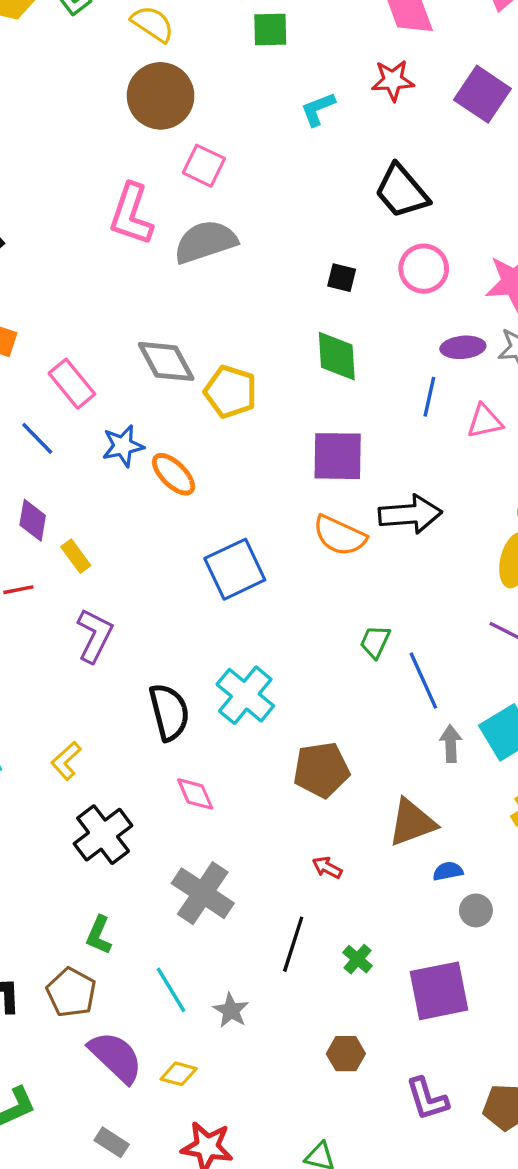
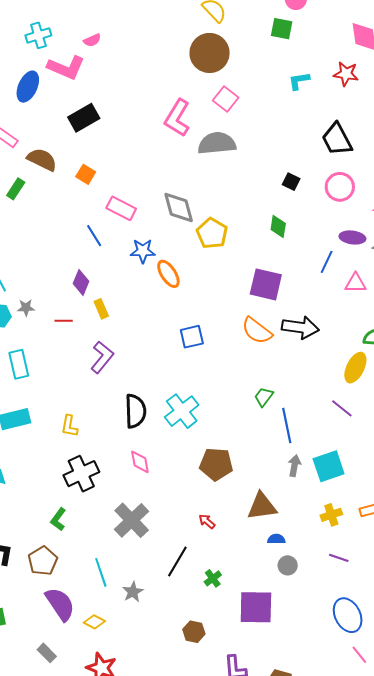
green diamond: (337, 356) -> (278, 226), size x0.7
pink rectangle: (72, 384) -> (121, 208), turned -36
blue square: (235, 569) -> (192, 337), size x0.7
yellow L-shape: (66, 761) -> (69, 426), turned -50
green L-shape: (99, 935) -> (58, 519), moved

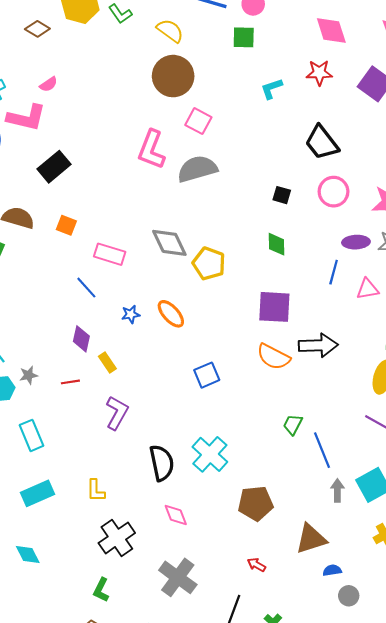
blue star: (143, 251) -> (131, 314), moved, size x0.7

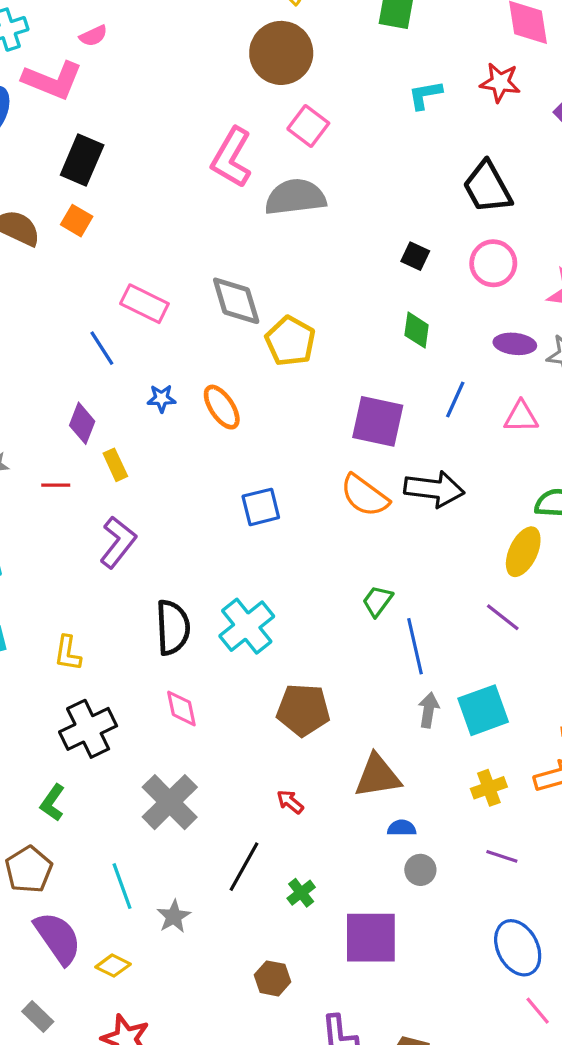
black rectangle: (54, 167) -> (82, 160), turned -36
orange square: (66, 225) -> (77, 221), moved
green diamond: (277, 244) -> (417, 330), moved
blue line: (334, 272) -> (455, 399), moved

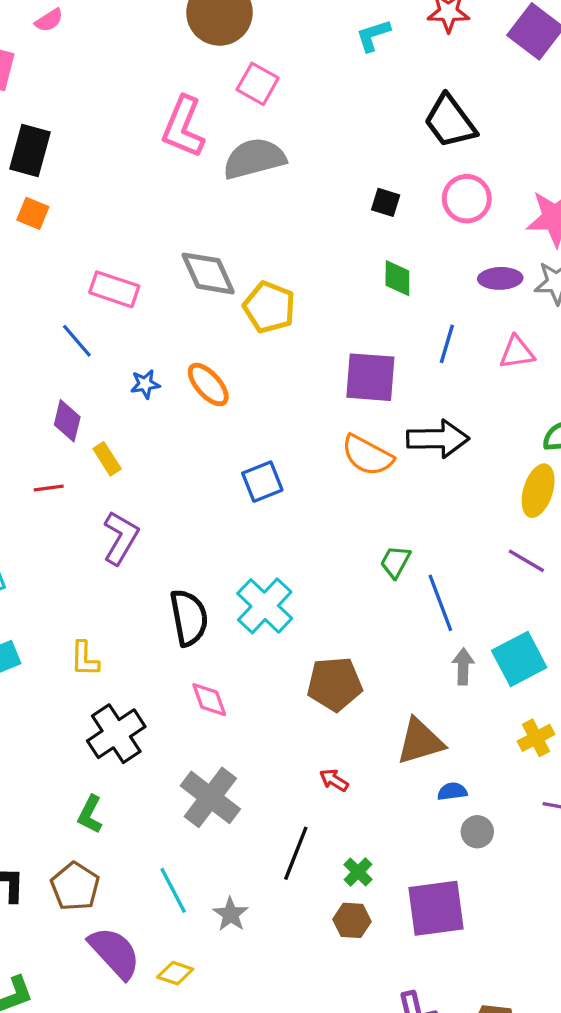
pink semicircle: (93, 36) -> (49, 20), moved
brown hexagon: (272, 978) -> (352, 920), moved

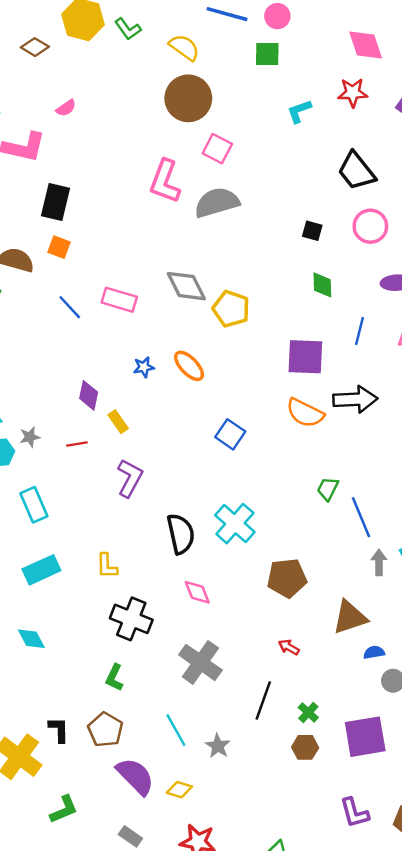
blue line: (77, 341) -> (70, 307), moved
blue square: (262, 482) -> (230, 434), turned -32
black cross: (116, 734) -> (131, 619), turned -33

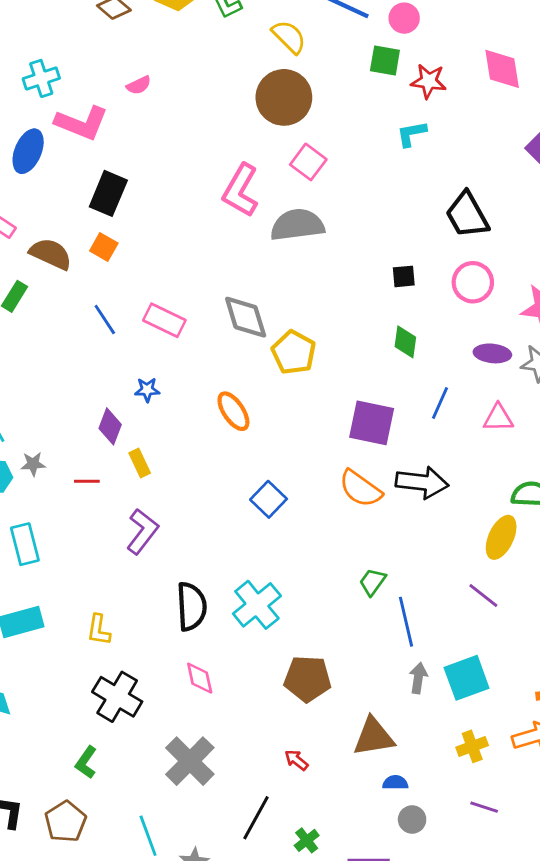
red star: (353, 93) -> (429, 81), moved
black square: (312, 231) -> (404, 276), turned -30
blue star: (144, 367) -> (147, 390), moved

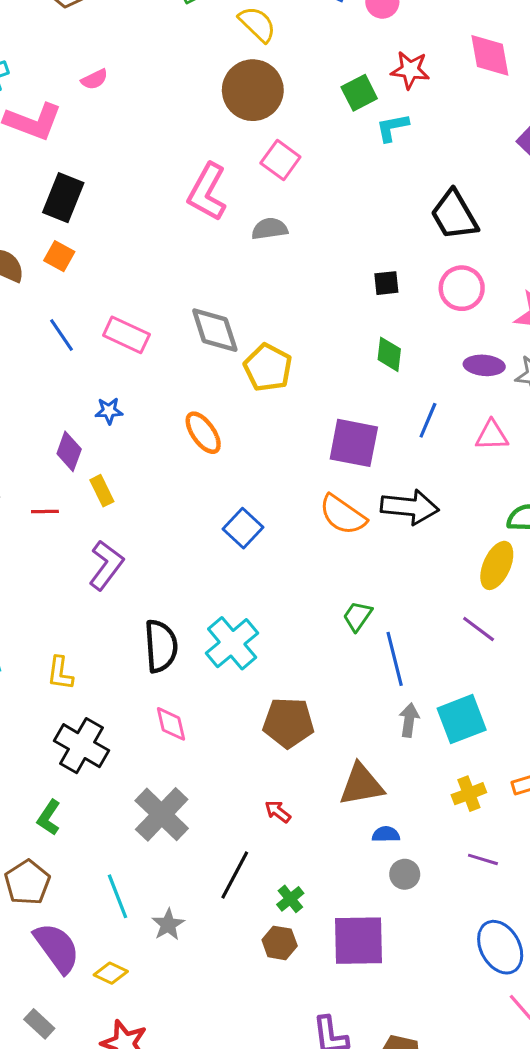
green square: (385, 60) -> (359, 93), moved, turned -36
gray semicircle: (297, 225) -> (270, 229), size x0.6

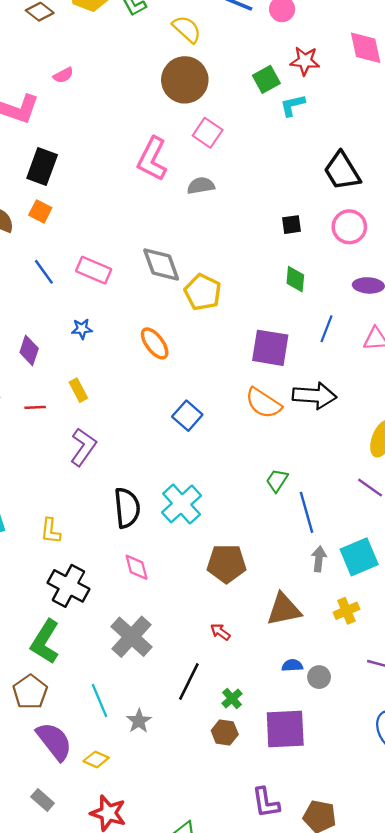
purple diamond: (69, 451) -> (29, 350), moved
yellow cross: (469, 794) -> (346, 611), moved
green L-shape: (49, 818) -> (45, 642), size x1.6
blue semicircle: (386, 834) -> (292, 665), moved

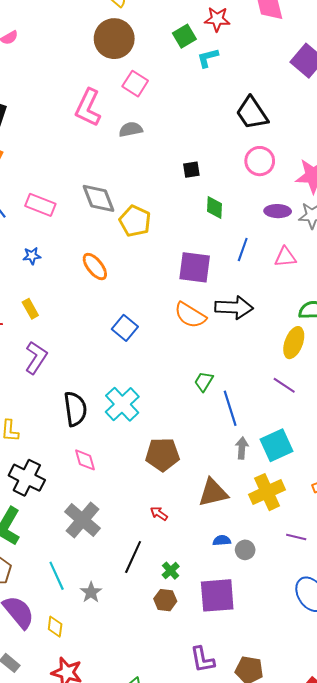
black square: (292, 225) -> (191, 170), moved
yellow cross: (346, 611) -> (267, 492), size x1.6
yellow diamond: (96, 759) -> (55, 627), turned 75

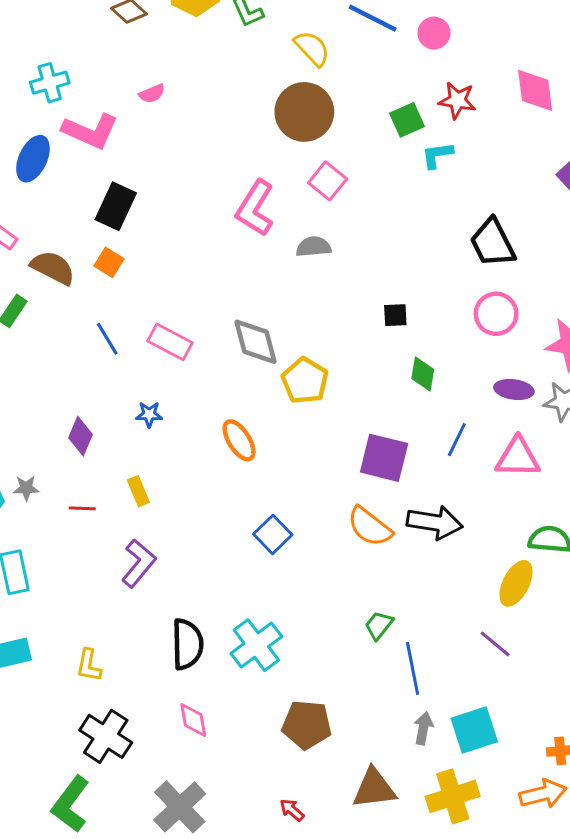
pink triangle: (285, 257) -> (518, 458), size x1.4

